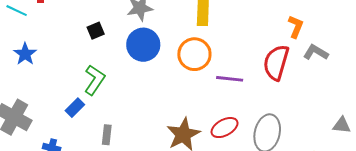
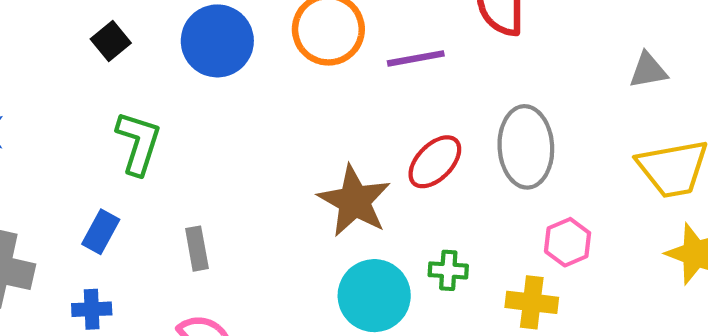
blue rectangle: (75, 108) -> (101, 232), moved
gray triangle: (342, 125) -> (648, 70), moved

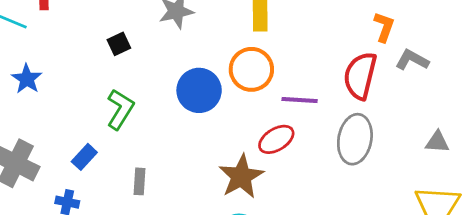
blue circle: (217, 41) -> (199, 90), moved
gray ellipse: (526, 147) -> (355, 139), moved
red ellipse: (435, 162) -> (276, 139), moved

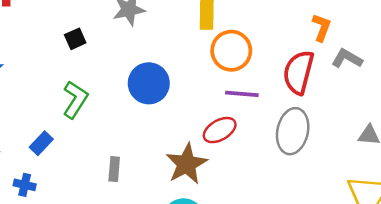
orange circle: (251, 69) -> (231, 51), moved
gray rectangle: (140, 181) -> (114, 169), moved

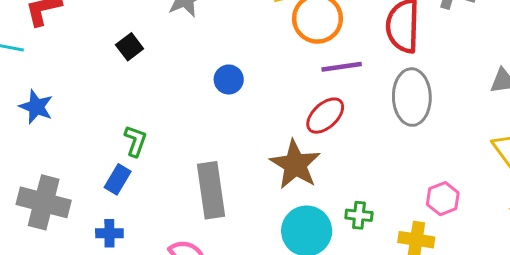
blue circle: (149, 83) -> (229, 79), size x0.6
green L-shape: (75, 100) -> (135, 141), moved, size x0.7
gray rectangle: (114, 169) -> (211, 190), size x1.8

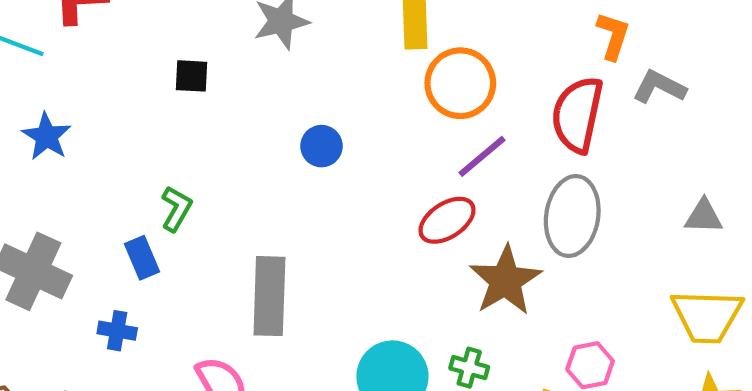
black square: (130, 47) -> (192, 76), turned 30
purple line: (342, 67) -> (482, 156), turned -42
brown star: (295, 165) -> (505, 280), moved
blue rectangle: (118, 179) -> (142, 258), turned -64

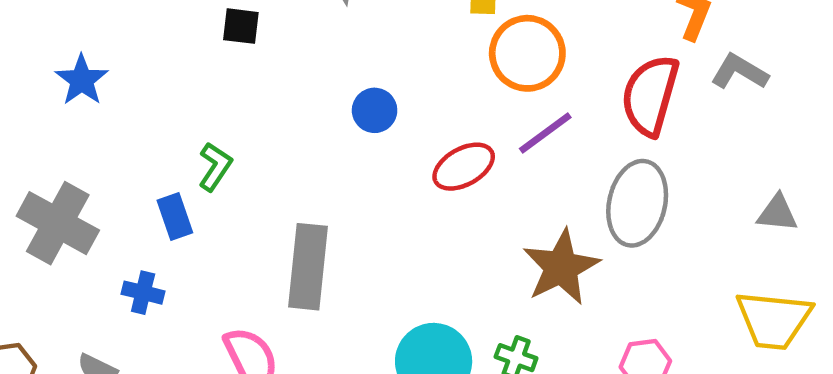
red ellipse: (447, 220) -> (464, 167), moved

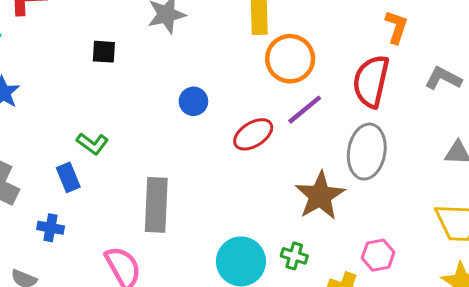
gray L-shape: (739, 72) -> (443, 78), moved
green L-shape: (215, 167) -> (92, 144), turned 96

